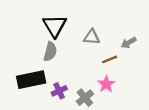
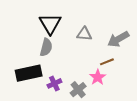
gray arrow: (129, 43) -> (118, 39), size x1.5
brown line: (110, 59) -> (107, 62), moved

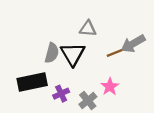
black triangle: (50, 24) -> (73, 54), moved
gray triangle: (84, 34) -> (88, 29), moved
brown line: (107, 62) -> (114, 53), moved

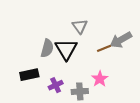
gray triangle: (88, 29) -> (80, 26), turned 49
black rectangle: (32, 82) -> (29, 75), size x0.7
gray cross: (88, 101) -> (80, 91), turned 35

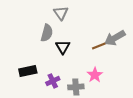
gray triangle: (80, 26) -> (61, 13), moved
gray semicircle: (47, 48) -> (47, 33), moved
black triangle: (66, 49) -> (63, 47), size x0.7

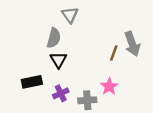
gray arrow: (115, 38) -> (132, 44), turned -80
brown line: (99, 46) -> (114, 53), turned -48
black triangle: (63, 47) -> (58, 60), moved

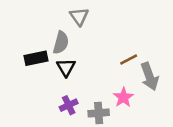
gray arrow: (132, 44) -> (150, 76), moved
brown line: (114, 53) -> (129, 60), turned 42
black rectangle: (32, 82) -> (36, 58), moved

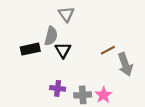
black triangle: (66, 67) -> (63, 50), moved
pink star: (123, 97) -> (103, 95), moved
purple cross: (69, 105) -> (58, 88), turned 32

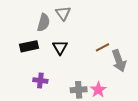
gray semicircle: (51, 36) -> (43, 23), moved
purple cross: (58, 88) -> (40, 80), moved

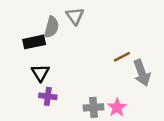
black rectangle: (29, 46) -> (34, 42), moved
black triangle: (60, 47) -> (40, 73), moved

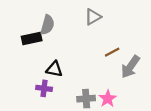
gray triangle: (75, 16) -> (93, 17), moved, turned 36
black triangle: (40, 73) -> (54, 69), moved, turned -48
gray arrow: (142, 73) -> (130, 67), turned 55

